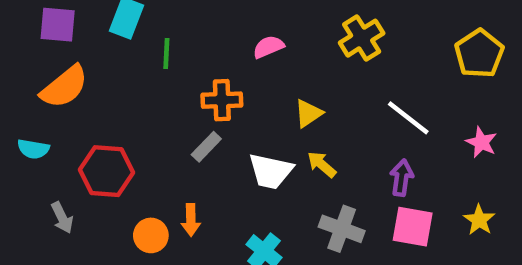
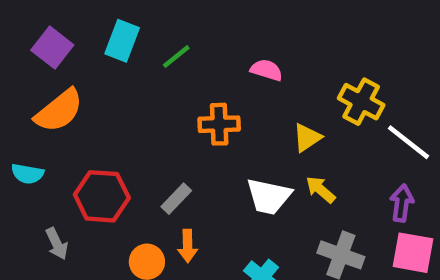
purple square: (58, 25) -> (52, 48), turned 33
yellow cross: (362, 38) -> (361, 102), moved, turned -30
pink semicircle: (268, 47) -> (266, 70), turned 40
green line: (166, 54) -> (176, 57), moved, turned 48
gray rectangle: (206, 147) -> (176, 199), moved

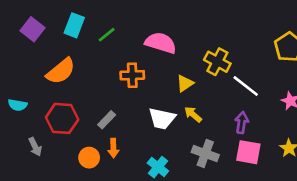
pink semicircle: (266, 70) -> (161, 43), size x1.6
orange semicircle: (59, 111) -> (61, 71), moved

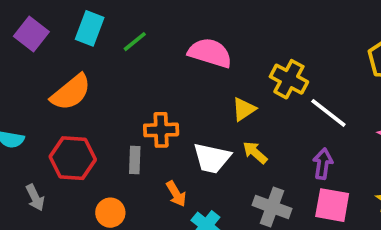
orange cross: (132, 75) -> (161, 130), moved
gray rectangle: (107, 120) -> (135, 160), turned -42
orange arrow: (113, 148) -> (176, 194), moved, turned -30

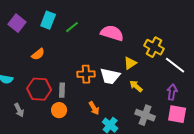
orange semicircle: (71, 92) -> (38, 54), size x0.6
white trapezoid: (212, 158) -> (110, 76), moved
gray rectangle: (135, 160) -> (62, 90), moved
orange circle: (110, 213) -> (59, 110), moved

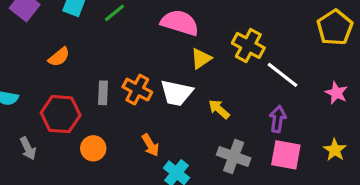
yellow triangle: (130, 63) -> (201, 59), moved
orange cross: (86, 74) -> (137, 90), turned 30
gray rectangle: (62, 90) -> (103, 93), moved

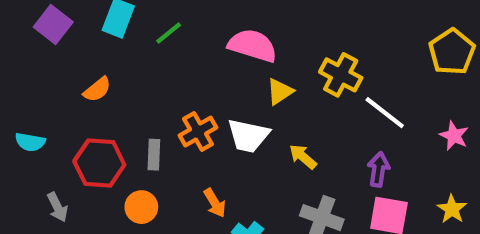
orange cross: (137, 90) -> (198, 132), turned 32
gray rectangle: (103, 93) -> (154, 155), moved

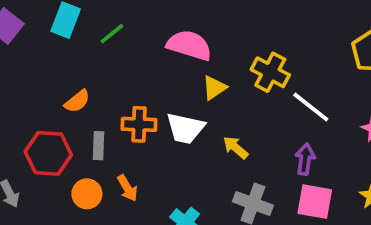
orange semicircle: (97, 90) -> (77, 101), moved
orange cross: (198, 132) -> (139, 124), turned 32
orange arrow: (215, 203) -> (127, 188), moved

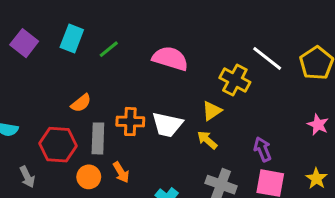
yellow triangle: (214, 88) -> (212, 111), moved
white line: (311, 107) -> (267, 58), moved
gray rectangle: (99, 146) -> (98, 138), size x1.4
purple arrow: (305, 159) -> (263, 149), turned -30

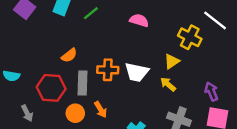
pink semicircle: (170, 58) -> (139, 20), size x0.7

